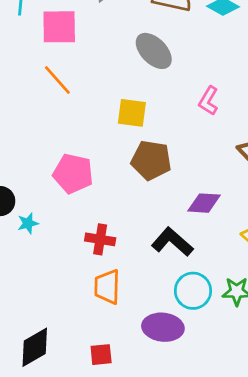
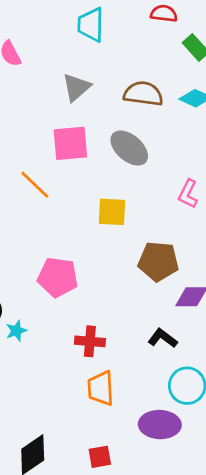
pink square: (59, 27) -> (70, 143), moved
brown pentagon: (151, 160) -> (158, 261), moved
black L-shape: (172, 242) -> (163, 338), size x0.7

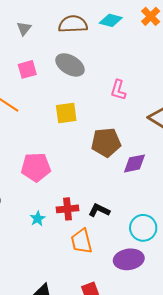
gray triangle: (76, 87) -> (24, 28), size x0.7
pink square: (70, 143) -> (27, 69), size x0.7
cyan star: (16, 331) -> (38, 219), moved
black L-shape: (163, 338) -> (99, 210), moved

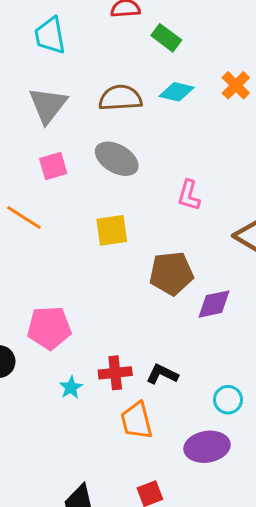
gray triangle: (24, 28) -> (48, 105), size x1.8
pink pentagon: (36, 167) -> (49, 328), moved
cyan circle: (143, 228) -> (228, 400), size x0.7

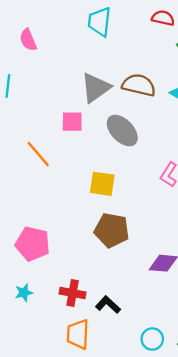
gray triangle: (48, 105) -> (96, 88), moved
brown pentagon: (171, 273) -> (112, 230), moved
cyan star: (71, 387) -> (24, 293), moved

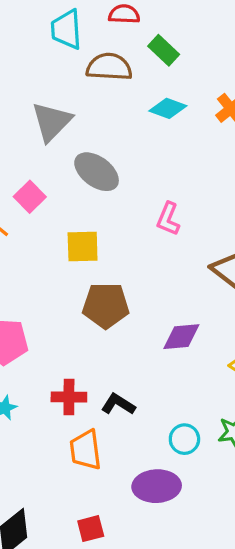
cyan trapezoid: (99, 22) -> (66, 29), moved
brown semicircle: (139, 85) -> (109, 67), moved
pink square: (72, 122) -> (30, 197), moved, turned -35

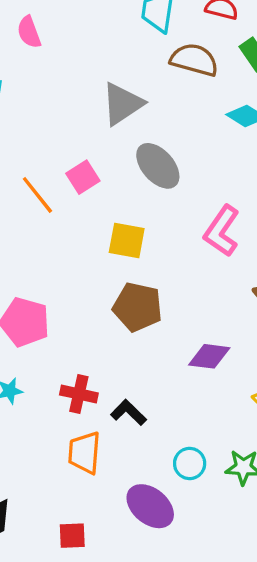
pink L-shape: (168, 219) -> (222, 231), size x1.4
purple ellipse: (157, 486) -> (150, 506), turned 30

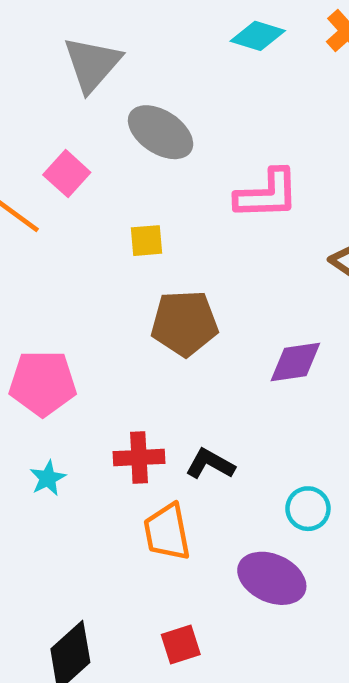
pink L-shape: (222, 231) -> (267, 194), turned -111
yellow square: (127, 241) -> (146, 241), size x0.7

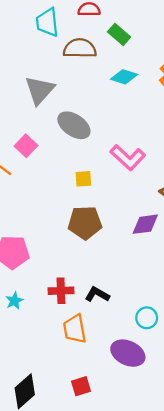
pink L-shape: (267, 194) -> (128, 158), turned 44
yellow square: (146, 241) -> (83, 179), moved
purple diamond: (295, 362) -> (145, 224), moved

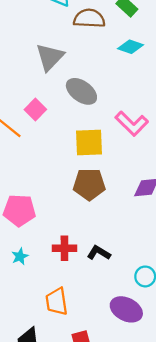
yellow square: (83, 179) -> (89, 143), size x1.8
orange trapezoid: (75, 329) -> (57, 301), moved

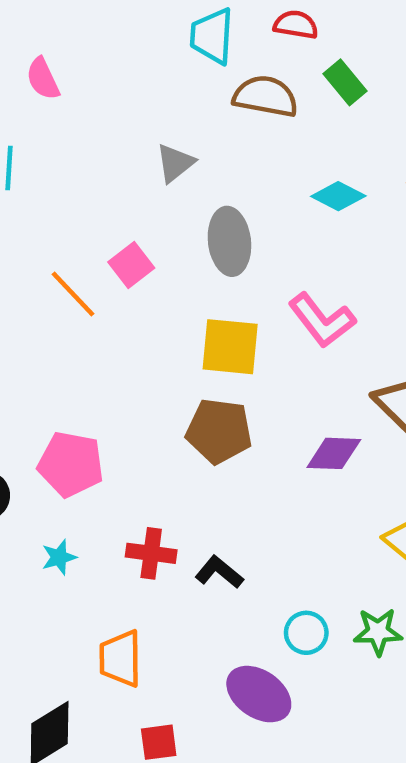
cyan diamond: (130, 47) -> (338, 196), moved
gray triangle: (50, 57) -> (175, 163), size x0.7
gray ellipse: (81, 91) -> (229, 241), turned 40

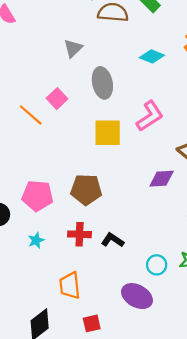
pink L-shape: (322, 320) -> (150, 116), turned -80
brown pentagon: (219, 431) -> (86, 190), moved

